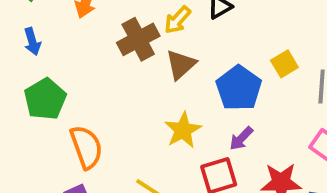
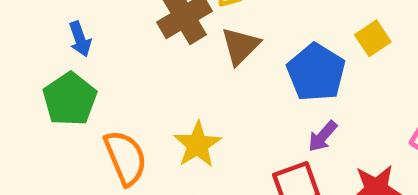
blue arrow: (32, 41) -> (80, 39), moved
yellow star: (183, 130) -> (197, 145), moved

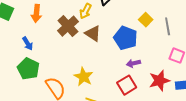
brown triangle: (240, 46) -> (93, 33), turned -30
purple arrow: (323, 136) -> (133, 63), turned 48

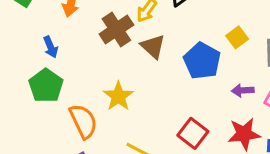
purple arrow: (133, 63) -> (243, 90), moved
yellow star: (84, 77) -> (118, 96), moved
red square: (127, 85) -> (193, 133), turned -30

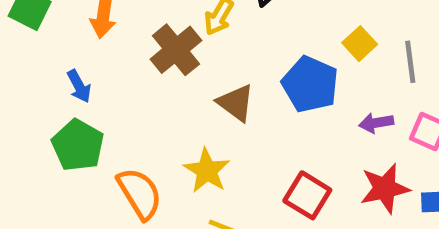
brown triangle: (153, 46) -> (236, 103), moved
yellow star: (118, 96) -> (207, 171), moved

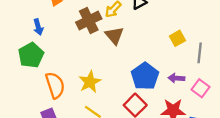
blue pentagon: (310, 84) -> (145, 76), moved
brown triangle: (236, 103) -> (114, 36), moved

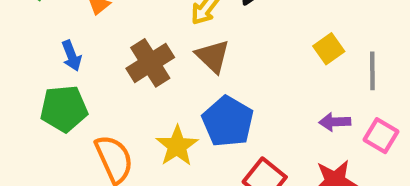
brown cross: (89, 20) -> (150, 63), moved
green pentagon: (31, 55) -> (64, 109), turned 30
blue pentagon: (145, 76) -> (228, 121), moved

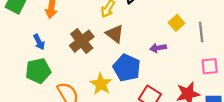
purple arrow: (335, 122) -> (158, 48), moved
pink square: (381, 136) -> (210, 66), turned -30

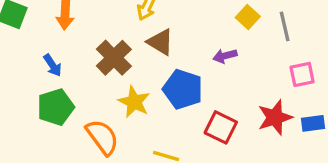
yellow star: (101, 84) -> (134, 102), moved

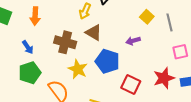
brown cross: (114, 58) -> (65, 42), turned -30

